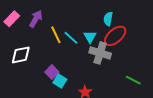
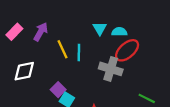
cyan semicircle: (108, 19) -> (119, 32), turned 80
cyan triangle: (90, 37) -> (100, 28), moved
cyan line: (71, 38) -> (79, 53), turned 49

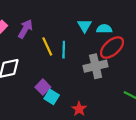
gray cross: (111, 69) -> (96, 66), turned -30

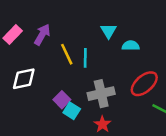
cyan semicircle: (104, 29) -> (131, 46), moved
red ellipse: (112, 48) -> (144, 84), moved
gray cross: (96, 66) -> (101, 94), moved

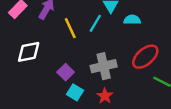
cyan line: (85, 58) -> (95, 23), moved, turned 30
cyan square: (72, 111) -> (75, 92), moved

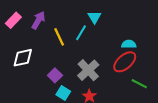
cyan semicircle: (132, 20) -> (129, 44), moved
gray cross: (104, 66) -> (88, 70), turned -30

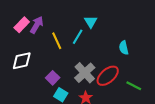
pink rectangle: (13, 20) -> (22, 25), moved
cyan semicircle: (129, 44) -> (124, 48), turned -104
red ellipse: (125, 62) -> (108, 76), moved

